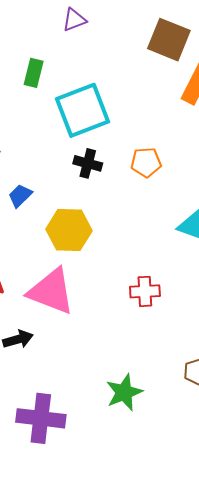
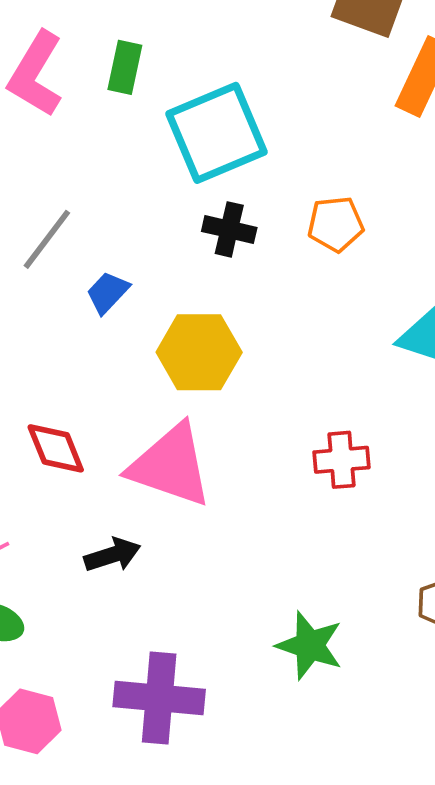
green star: (124, 392) -> (310, 645), turned -30

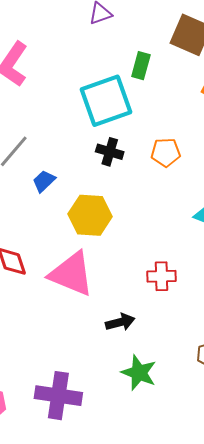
green rectangle: (125, 67) -> (141, 66), moved
black arrow: (113, 555) -> (120, 322), moved

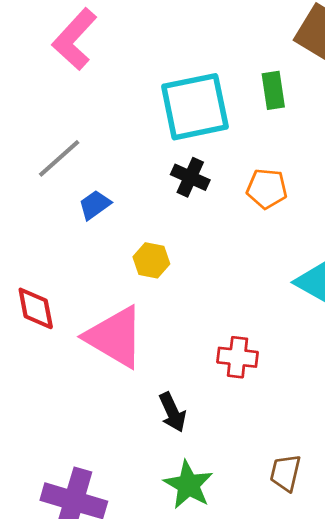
green rectangle: (141, 66) -> (273, 90), moved, turned -32
yellow hexagon: (90, 215) -> (151, 260), size x0.6
black arrow: (120, 322) -> (172, 412), turned 72

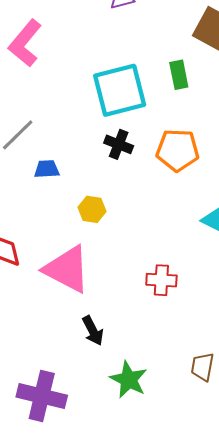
orange pentagon: (267, 189) -> (178, 150), size x1.4
blue trapezoid: (95, 205) -> (47, 169), turned 35
black arrow: (172, 412) -> (93, 331), moved

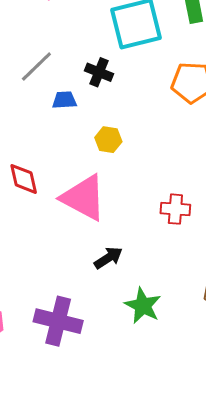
black cross: (119, 144) -> (99, 72), moved
black arrow: (93, 331) -> (108, 258), turned -96

